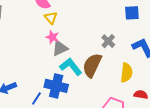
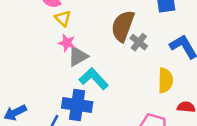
brown semicircle: (92, 65) -> (123, 26), moved

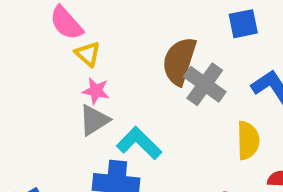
gray cross: (139, 42) -> (205, 84), size x1.5
gray triangle: (78, 56) -> (94, 120), moved

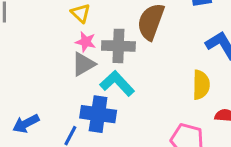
gray cross: (205, 84) -> (118, 46), moved, turned -36

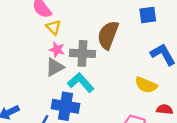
yellow semicircle: (201, 85) -> (146, 85), turned 110

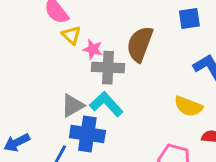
pink star: (57, 50) -> (93, 49), moved
gray triangle: (55, 67) -> (73, 106), moved

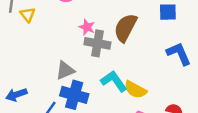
yellow triangle: (71, 35) -> (28, 15), moved
cyan L-shape: (106, 104) -> (114, 81), moved
yellow semicircle: (188, 106) -> (135, 90), moved

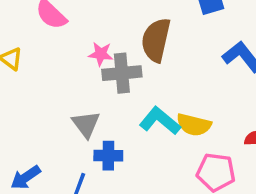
gray triangle: (65, 70) -> (86, 124), turned -30
blue cross: (74, 95) -> (108, 156), size x0.7

